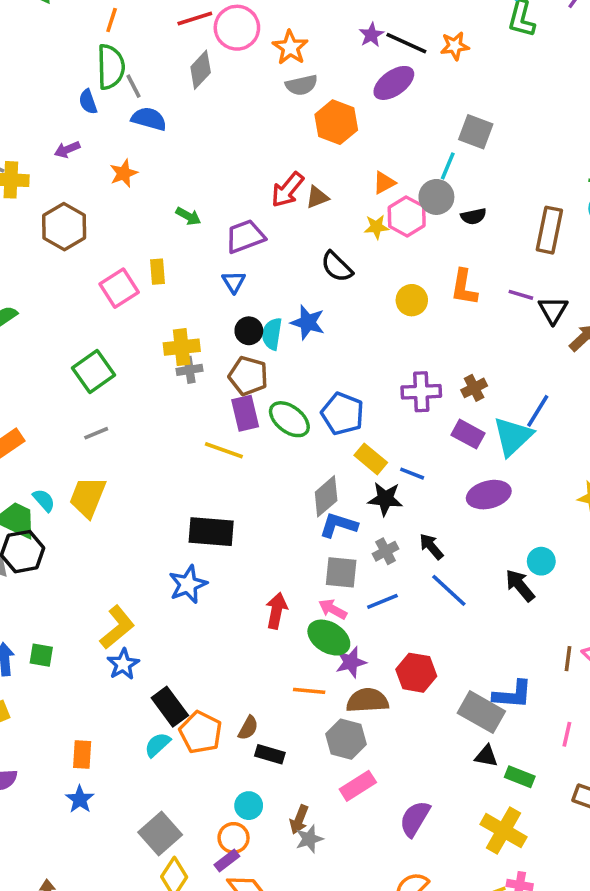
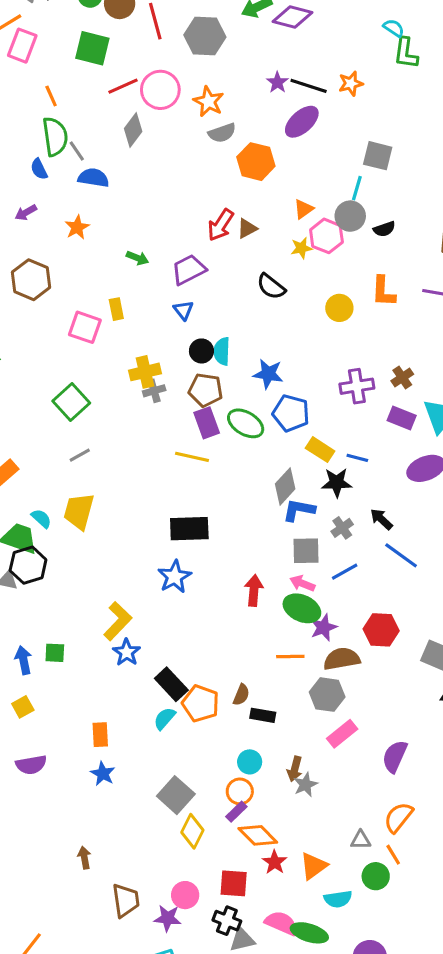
orange line: (112, 20) -> (51, 96), turned -35
pink square: (119, 288) -> (85, 327), turned -32
blue star: (308, 322) -> (268, 374), moved

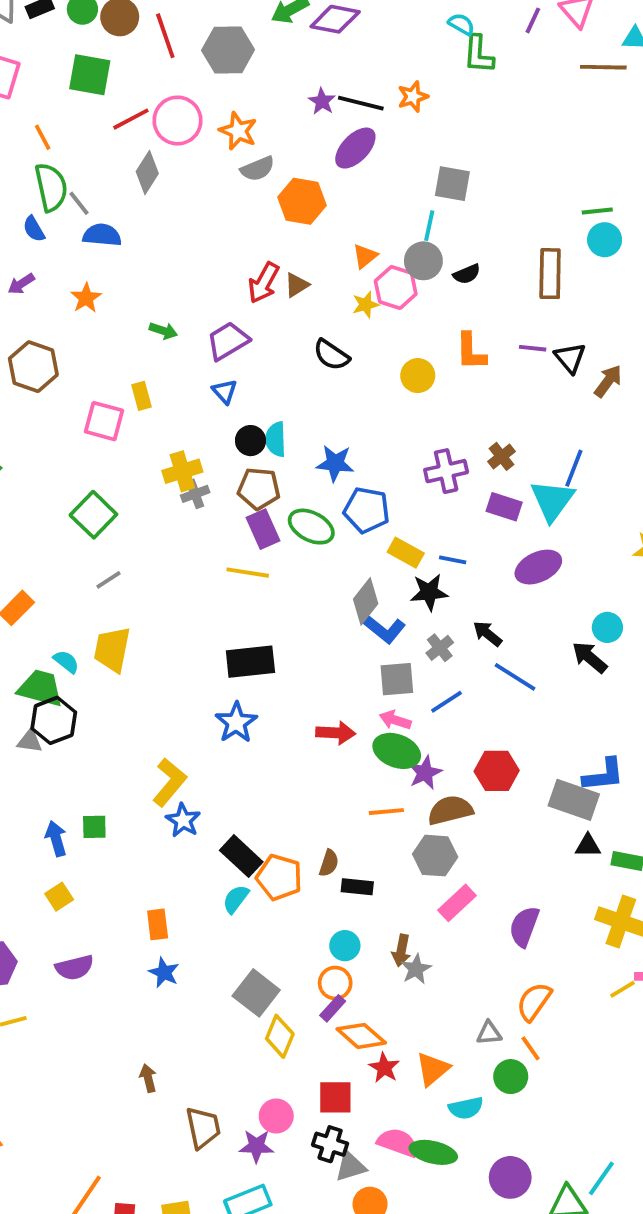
blue L-shape: (299, 510) -> (385, 629), turned -148
red arrow: (254, 590) -> (336, 733), turned 92

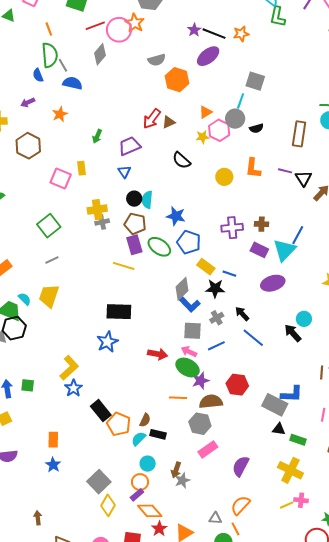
orange star: (238, 131) -> (135, 23), moved
green arrow: (163, 331) -> (97, 136), turned 88
brown cross: (502, 456) -> (262, 224), turned 32
cyan semicircle: (236, 899) -> (139, 439), moved

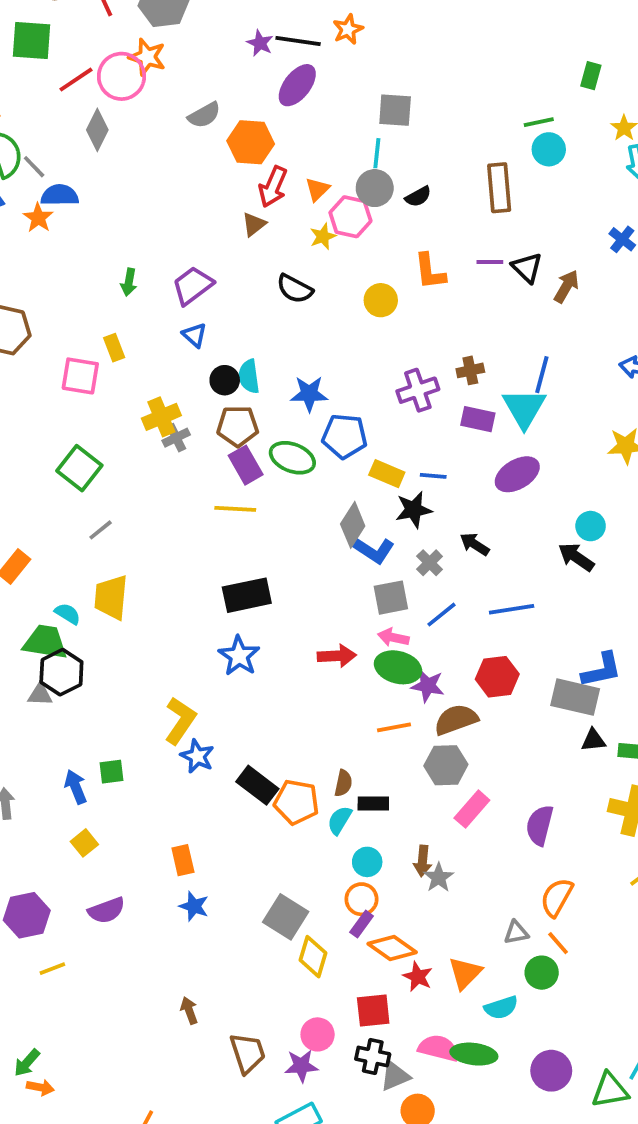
orange star: (60, 114) -> (38, 218), moved
red arrow: (152, 119) -> (273, 187), moved
blue line: (253, 338) -> (512, 609), moved, turned -35
purple star: (201, 381) -> (428, 686), turned -30

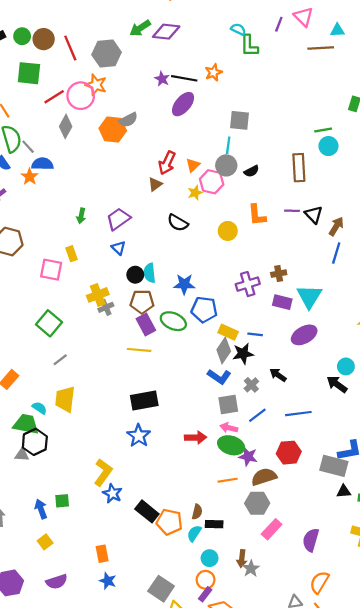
orange hexagon: (251, 142) -> (113, 130), moved
blue line: (542, 375) -> (336, 253), moved
gray diamond: (353, 525) -> (224, 351), moved

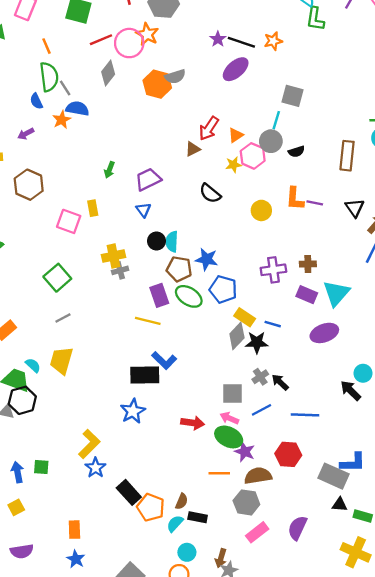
purple line: (292, 211) -> (315, 203), moved
brown pentagon: (142, 302) -> (179, 269), moved
black arrow: (278, 375) -> (280, 382), moved
blue L-shape: (219, 377) -> (164, 360), moved
purple semicircle: (311, 540) -> (297, 528), moved

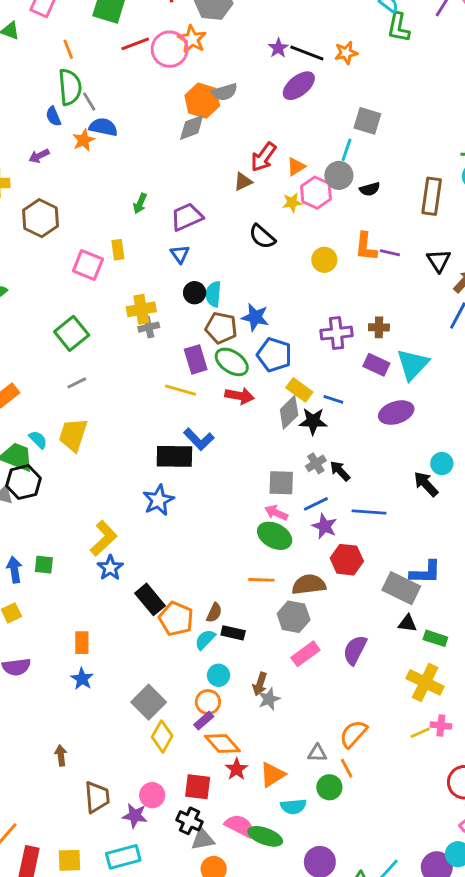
gray diamond: (108, 73) -> (192, 127), moved, turned 30
red arrow: (193, 423) -> (239, 396), moved
purple star: (245, 452) -> (325, 526), moved

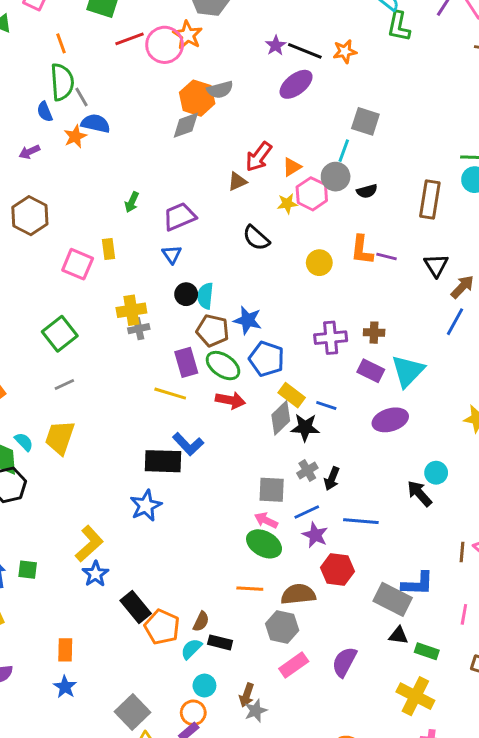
black arrow: (340, 471) -> (332, 479), turned -115

